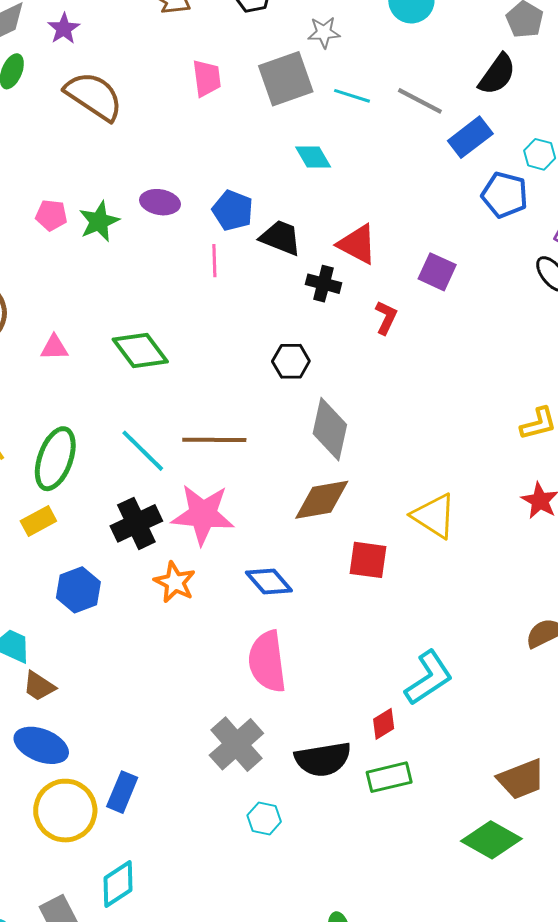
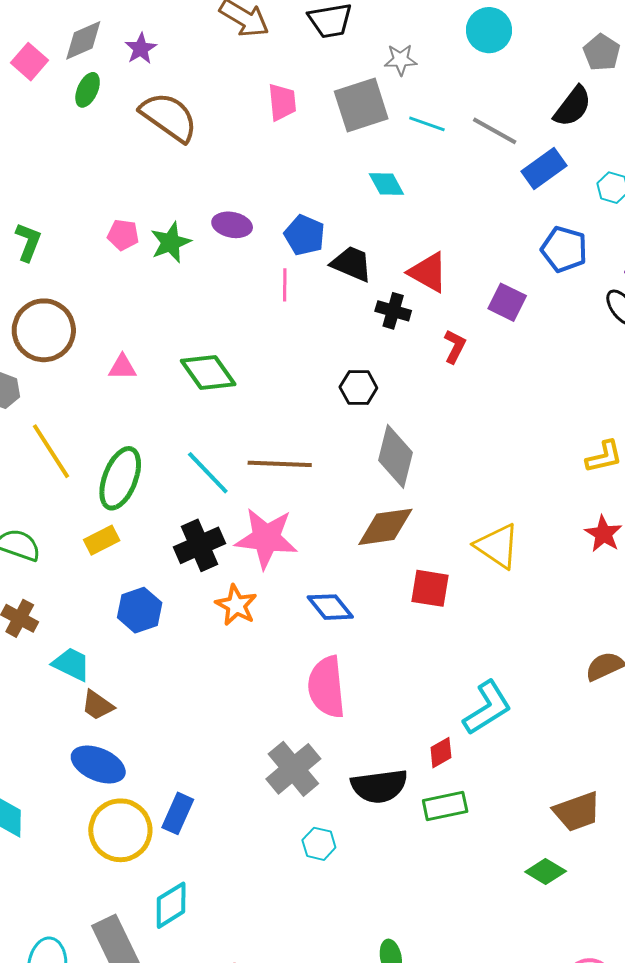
blue pentagon: (505, 195) -> (564, 249), moved
green diamond: (491, 840) -> (546, 872), size x0.7

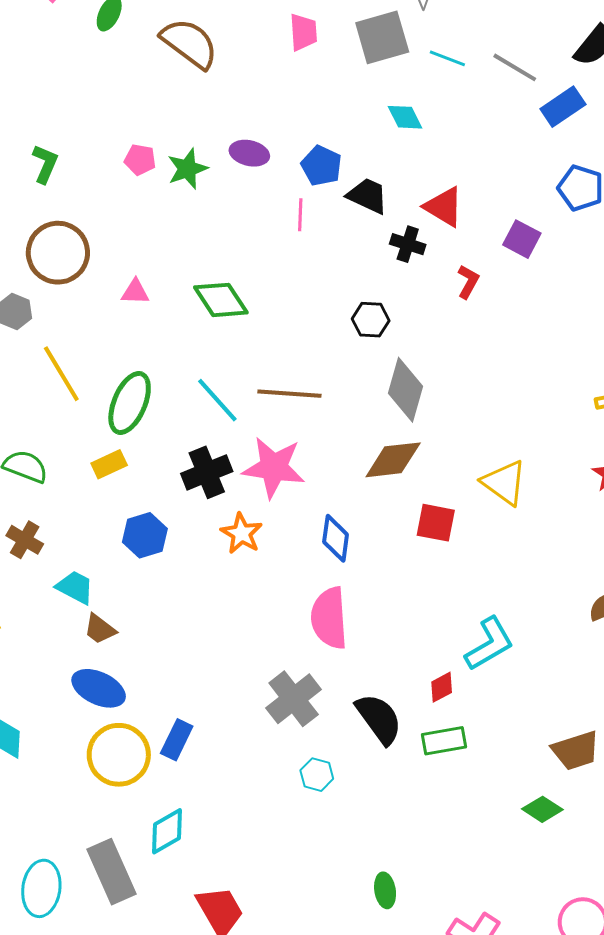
blue diamond: (330, 607) -> (336, 538), turned 45
black semicircle: (379, 786) -> (379, 719), turned -120

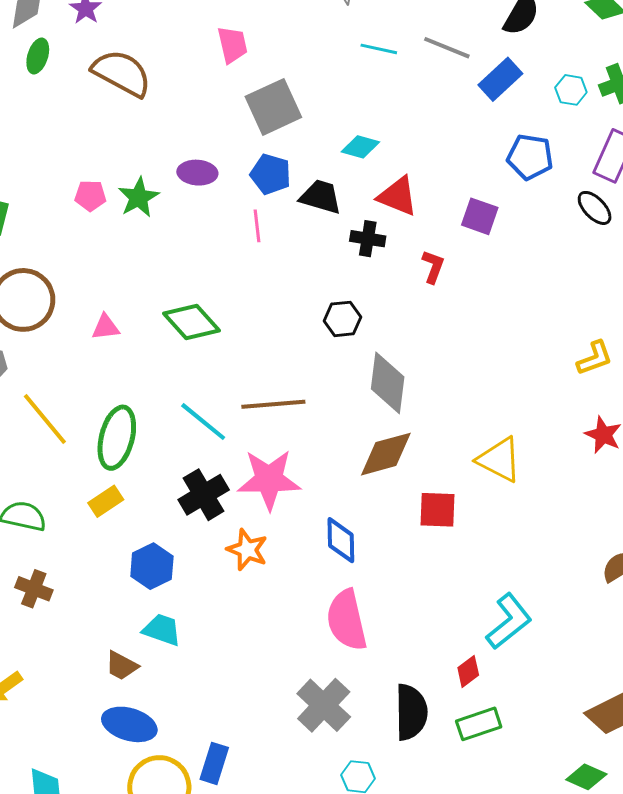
gray square: (382, 37) -> (273, 107), moved
cyan diamond: (405, 117) -> (360, 147), moved, turned -39
cyan trapezoid: (75, 587) -> (162, 630), moved
black semicircle: (379, 719) -> (411, 712), turned 44

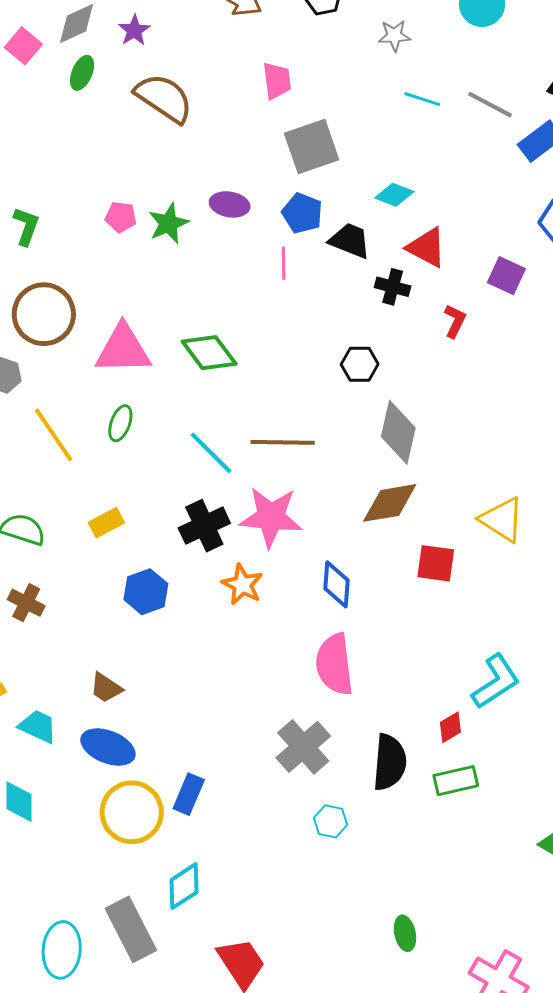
pink triangle: (106, 327) -> (123, 349), size x2.0
green ellipse: (117, 438) -> (120, 423), moved, size x0.6
cyan trapezoid: (162, 630) -> (38, 726), moved

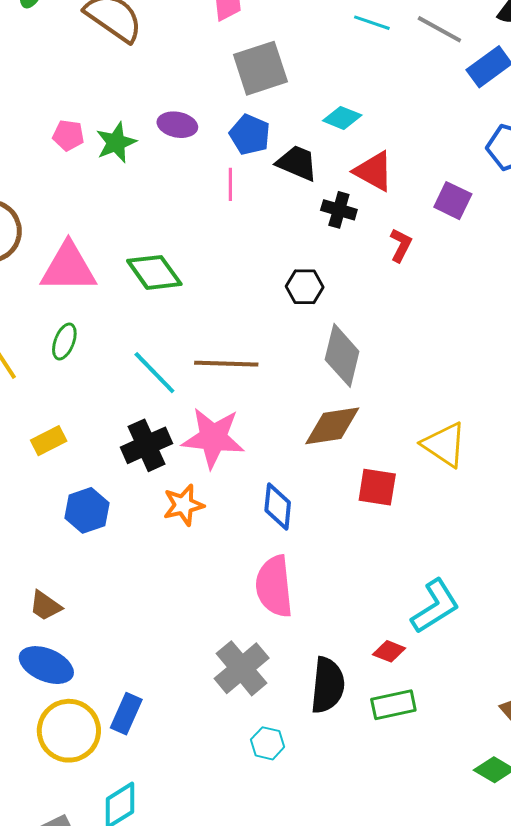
orange star: (242, 585) -> (184, 505), turned 30
red diamond: (450, 727) -> (389, 651), turned 52

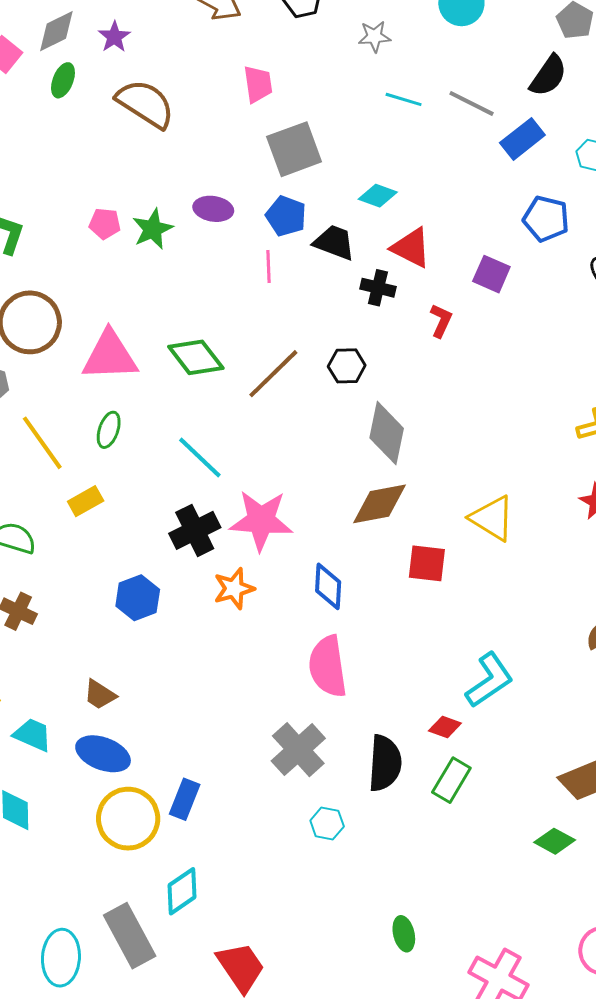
brown line: (226, 364) -> (273, 374), moved, turned -44
yellow rectangle: (49, 441) -> (86, 501), moved
green rectangle: (393, 705) -> (451, 780), turned -45

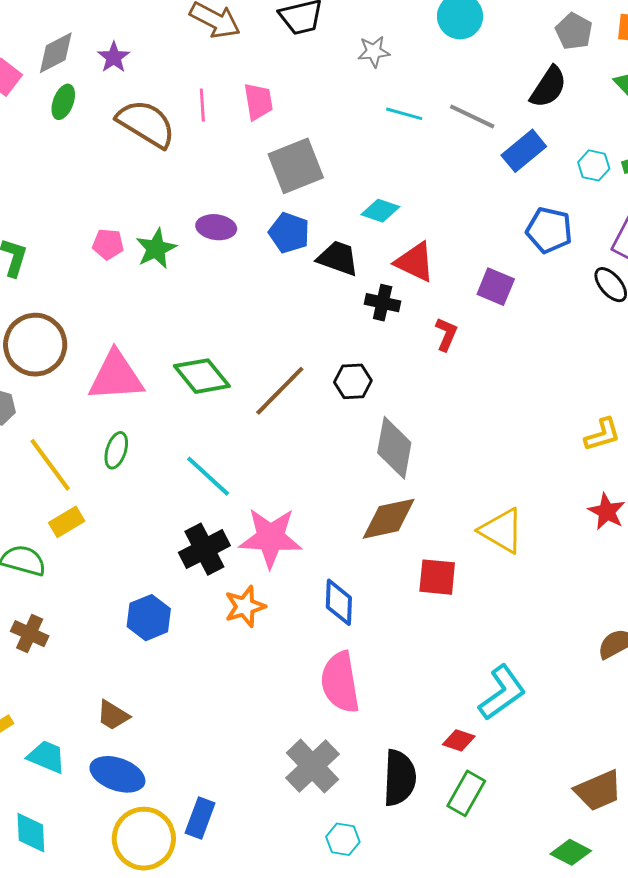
pink line: (269, 266) -> (202, 105), moved
yellow rectangle: (86, 501) -> (67, 522), moved

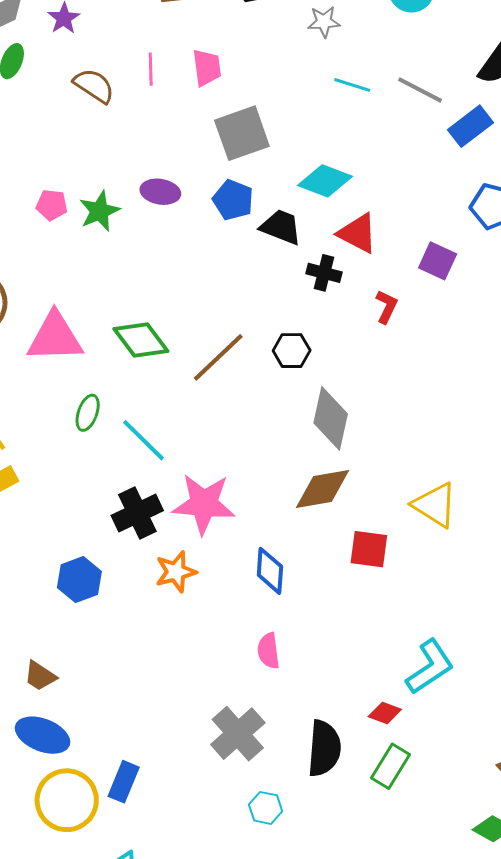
brown semicircle: (146, 124) -> (94, 86), size x0.7
cyan diamond: (380, 211) -> (325, 181), size x1.4
green ellipse: (116, 450) -> (88, 413), moved
pink semicircle: (340, 682) -> (268, 651), size x0.6

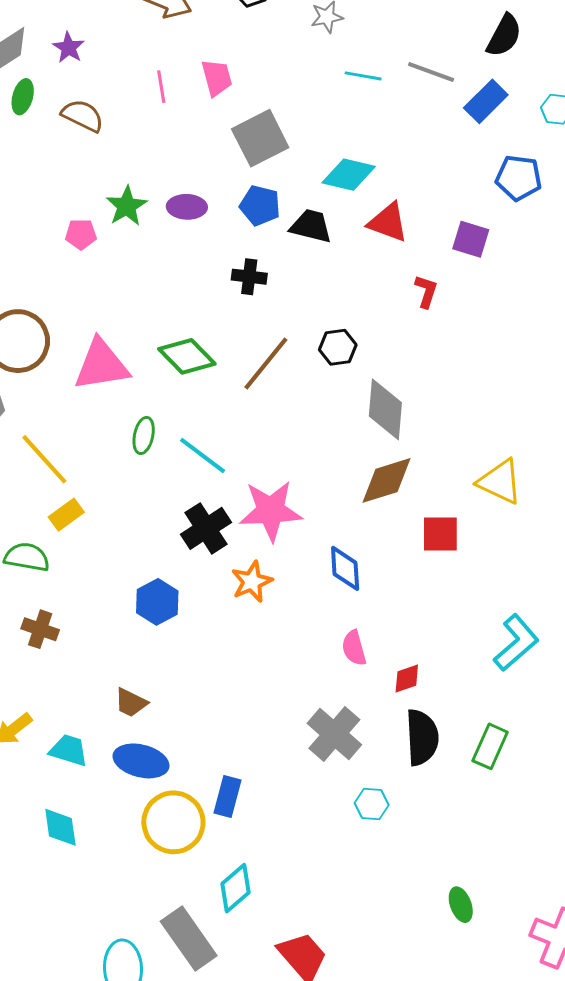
brown semicircle: (94, 86) -> (83, 116), moved
green star: (99, 211) -> (127, 206), moved
black cross: (324, 273) -> (249, 277), moved
red diamond: (385, 713) -> (407, 678), moved, turned -32

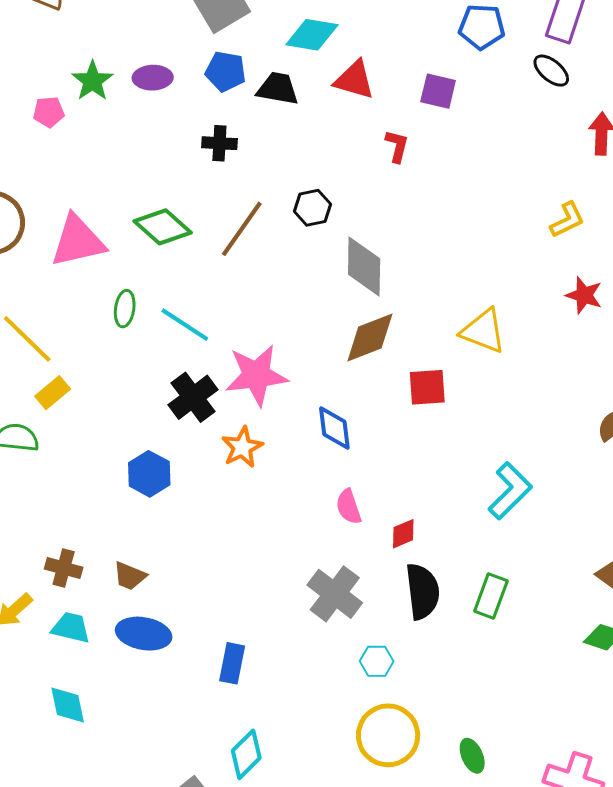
brown cross: (40, 629) -> (64, 568), moved
yellow circle: (173, 822) -> (388, 735), moved

